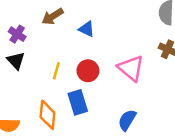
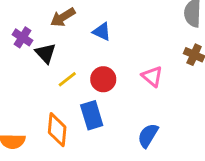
black triangle: (16, 61) -> (46, 53), moved
pink triangle: (131, 68) -> (152, 76), size x0.7
yellow line: (56, 71) -> (67, 79), turned 36

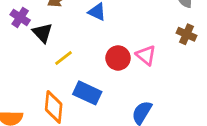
red circle: (103, 79) -> (118, 58), moved
blue rectangle: (92, 115) -> (87, 93), turned -48

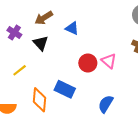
black triangle: (43, 33) -> (41, 43), moved
yellow line: (63, 58) -> (20, 70), moved

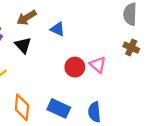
blue rectangle: (65, 89) -> (59, 108), moved
blue semicircle: (106, 104) -> (94, 112), turned -36

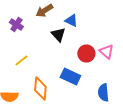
black triangle: (23, 45) -> (58, 35), moved
blue rectangle: (59, 108) -> (70, 77), moved

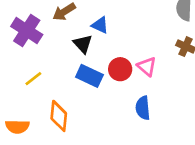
purple cross: (16, 25) -> (27, 31), size x1.6
blue rectangle: (70, 77) -> (89, 76), moved
blue semicircle: (103, 93) -> (143, 108), moved

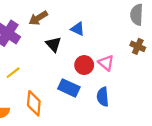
blue triangle: (100, 25) -> (78, 29), moved
blue rectangle: (89, 76) -> (69, 88), moved

